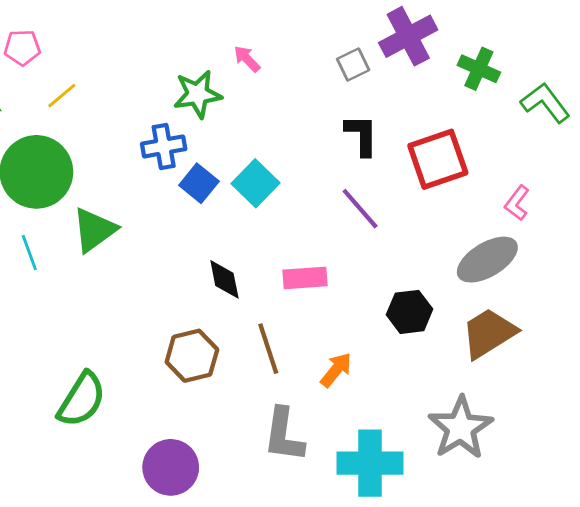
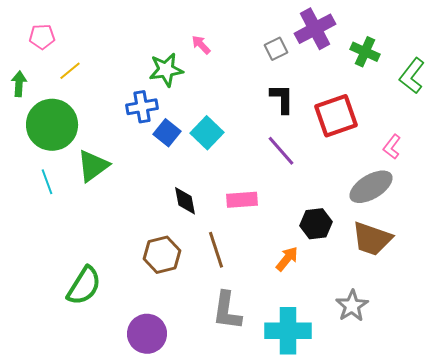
green L-shape: (545, 103) -> (412, 76), turned -105
brown trapezoid: (489, 333) -> (372, 239), turned -129
orange arrow: (336, 370) -> (287, 259), moved
gray star: (460, 428) -> (352, 306), size x0.7

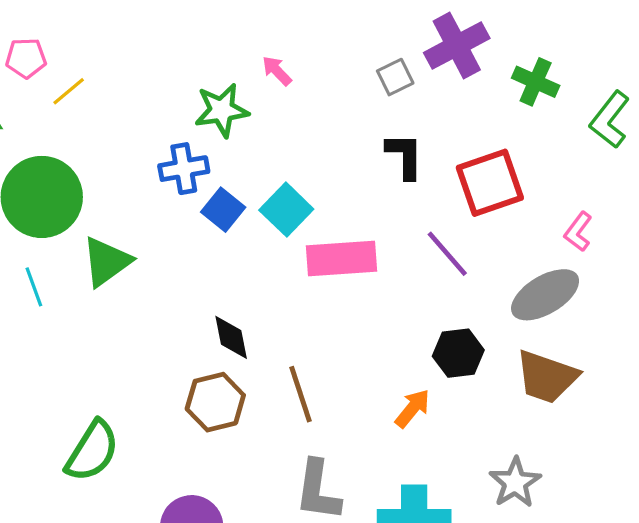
yellow line: (70, 71) -> (69, 91), moved
purple line: (281, 151) -> (447, 254), moved
pink rectangle: (242, 200) -> (342, 259), moved, size x1.4
black diamond: (185, 201) -> (231, 337), moved

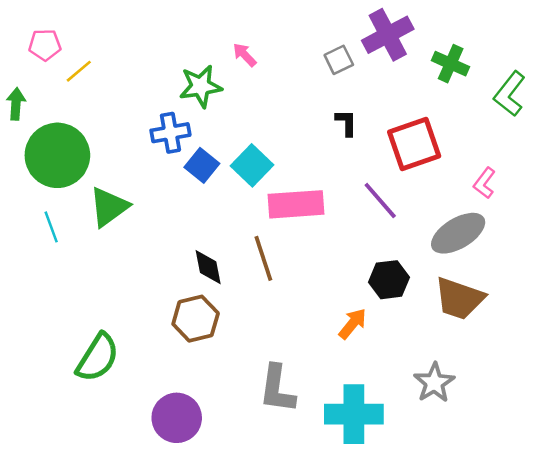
black L-shape: (405, 156) -> (346, 123), size x0.7
brown line: (301, 394) -> (263, 258), moved

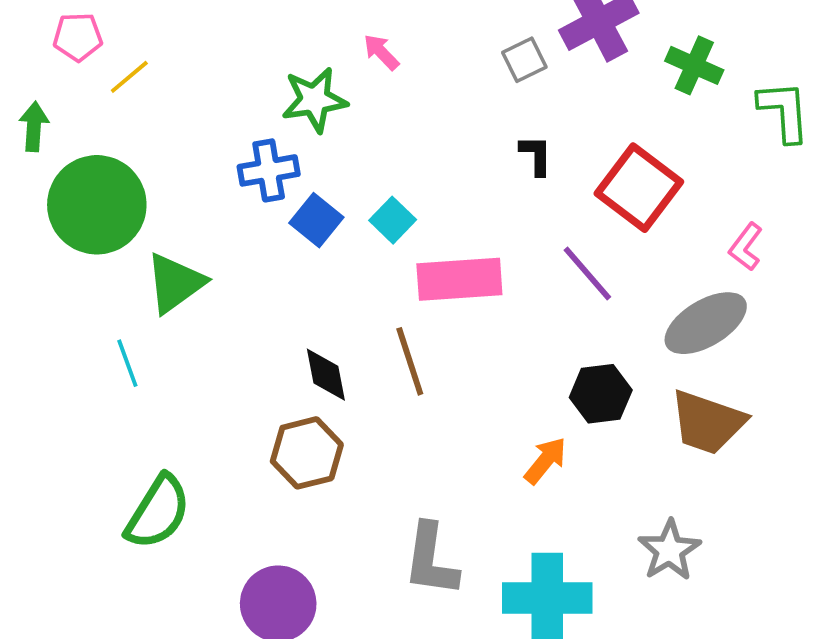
green L-shape: (510, 94) -> (784, 111), turned 138
red square: (414, 144) -> (639, 188), turned -34
cyan square: (252, 165) -> (393, 220), size x0.7
cyan line: (51, 227) -> (127, 363), moved

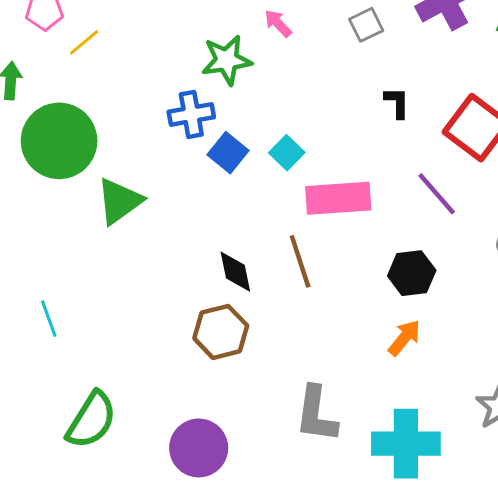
gray square: (524, 60) -> (366, 25), moved
cyan line: (127, 363) -> (49, 319), moved
black hexagon: (601, 394) -> (412, 273), moved
green semicircle: (158, 512) -> (91, 420), moved

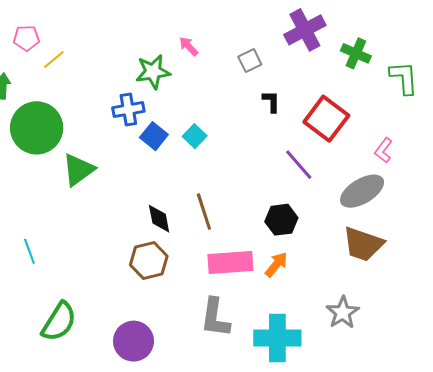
gray square: (366, 25) -> (250, 61), moved
pink rectangle: (338, 198) -> (230, 263), moved

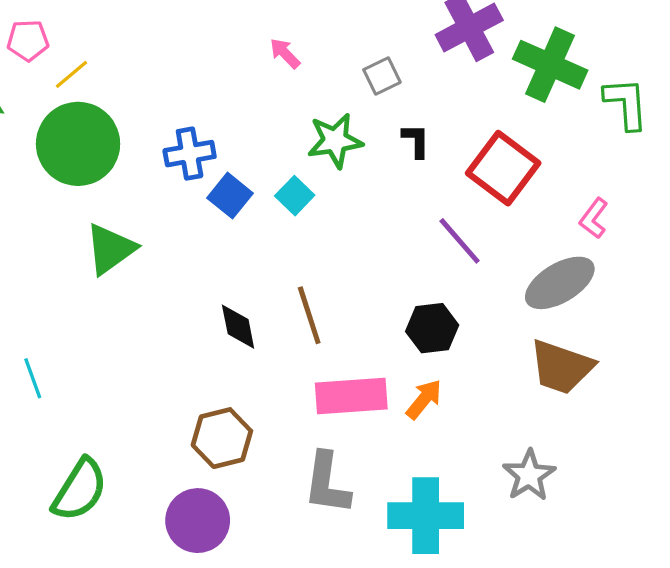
green cross: (356, 53) -> (550, 65), size x1.5
green star: (153, 72) -> (335, 141), moved
green circle: (37, 128) -> (78, 144), moved
brown hexagon: (149, 261) -> (222, 438), moved

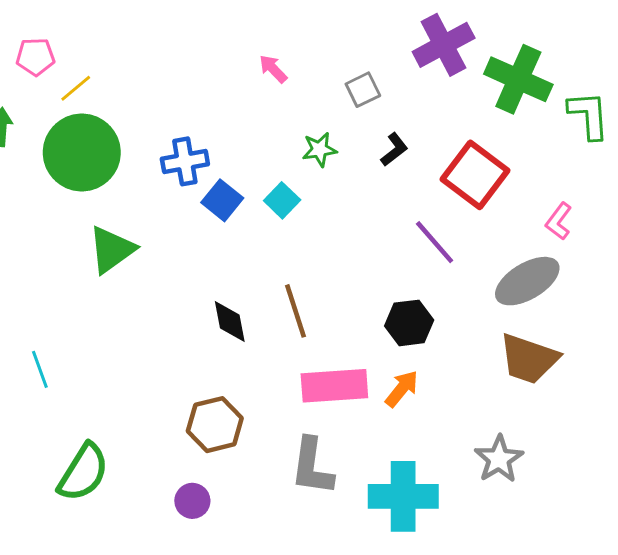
green star: (335, 141) -> (319, 150), size x0.7
black L-shape: (416, 141) -> (394, 150), turned 52
purple circle: (198, 521) -> (192, 501), size x0.6

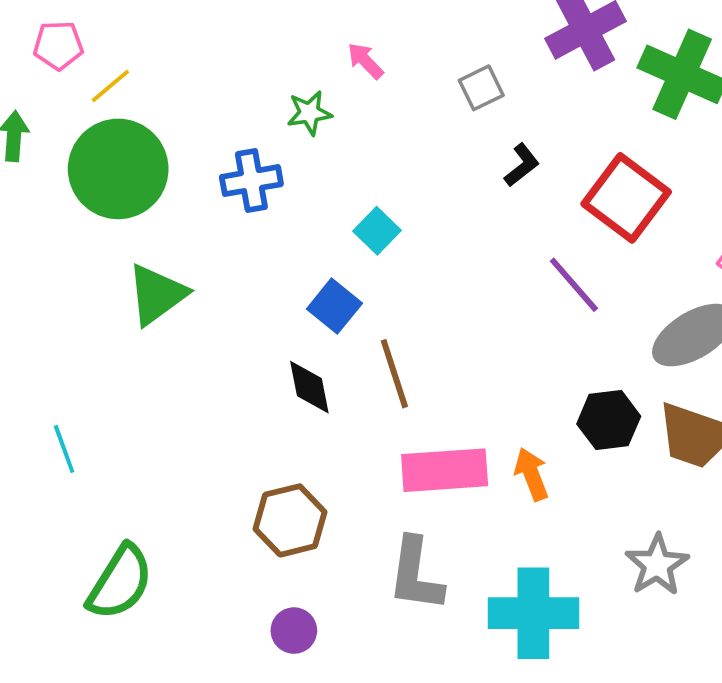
green star: (319, 150) -> (309, 113), moved
blue square: (222, 200) -> (334, 306), moved
black hexagon: (409, 323) -> (609, 420), moved
orange arrow: (402, 389) -> (531, 474), turned -60
purple circle: (192, 501) -> (294, 631), moved

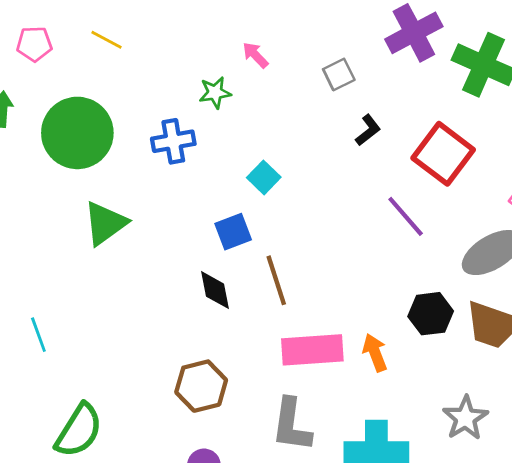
yellow line: (110, 86) -> (107, 40), moved, turned 68
blue square: (334, 306) -> (233, 232), turned 30

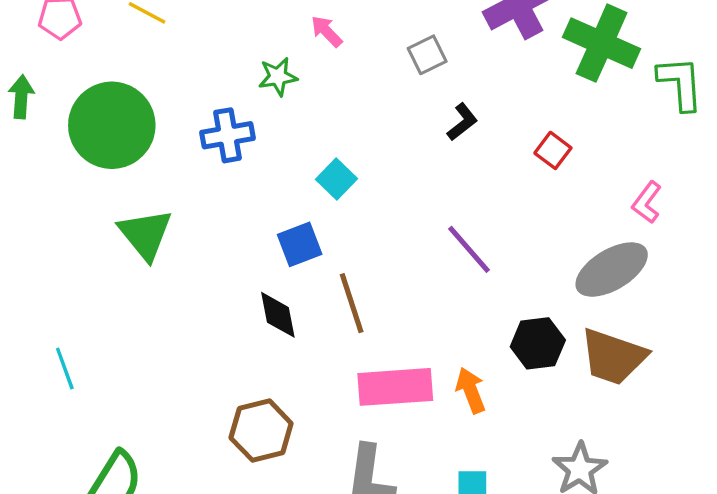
red square: (443, 154) -> (553, 150), size x0.5
purple line: (406, 216) -> (469, 249), moved
green triangle: (105, 223) -> (145, 234), turned -33

